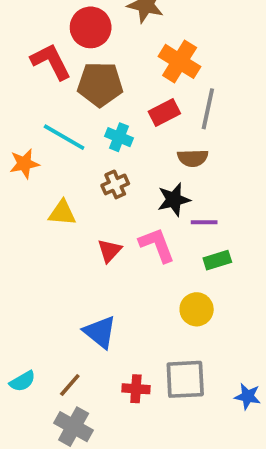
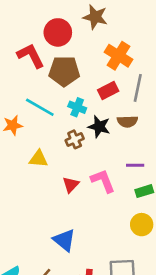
black star: (174, 200) -> (99, 127), moved, turned 30
yellow circle: (197, 309) -> (142, 225), moved

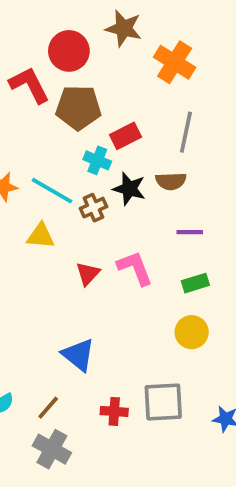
orange cross: (118, 56) -> (175, 62), moved
red rectangle: (108, 90) -> (126, 136), moved
cyan line: (40, 107) -> (52, 191), moved
purple line: (135, 165) -> (190, 232), moved

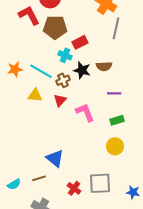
gray line: (186, 132) -> (116, 28), moved
red triangle: (88, 274) -> (60, 100), moved
brown line: (48, 408) -> (39, 178), moved, turned 32
red cross: (114, 411) -> (74, 188), turned 32

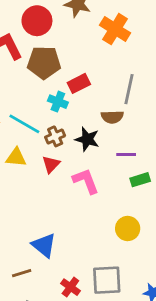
gray line: (116, 28) -> (129, 89), moved
black star: (82, 70) -> (87, 139), moved
green rectangle: (117, 120) -> (140, 180), moved

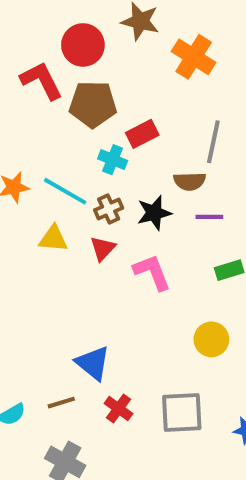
black star: (87, 139) -> (154, 213), turned -30
purple line: (126, 155) -> (209, 217), moved
red cross: (70, 287) -> (119, 408), moved

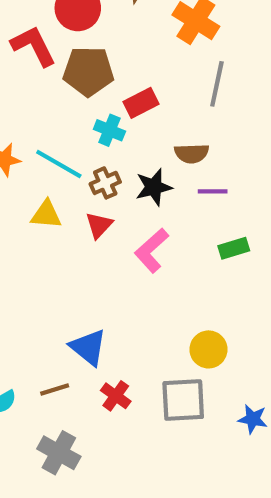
gray line: (213, 142) -> (217, 84), moved
pink L-shape: (152, 272) -> (152, 250), turned -111
yellow circle: (211, 339) -> (208, 349), moved

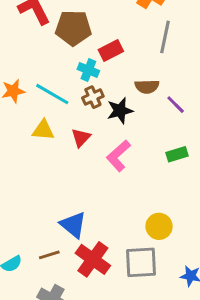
brown cross: (105, 183) -> (93, 97), moved
purple line: (213, 191) -> (176, 105), moved, turned 45
red cross: (116, 396) -> (93, 259), size x1.6

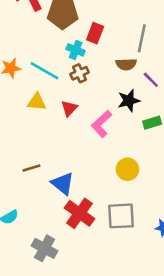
gray line: (165, 37) -> (142, 38), moved
red rectangle: (111, 50) -> (95, 33), turned -42
black star: (120, 111) -> (129, 101), moved
yellow circle: (159, 226) -> (127, 169), moved
brown line: (49, 255) -> (32, 168), moved

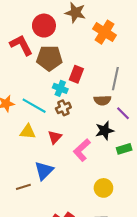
blue triangle: (63, 184) -> (44, 171), moved, turned 36

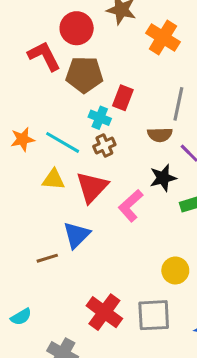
red triangle: (55, 137) -> (92, 187), size x1.6
yellow circle: (103, 188) -> (175, 270), moved

